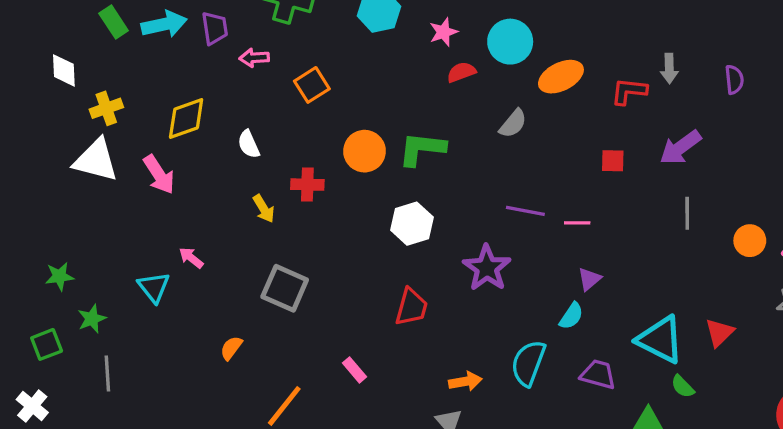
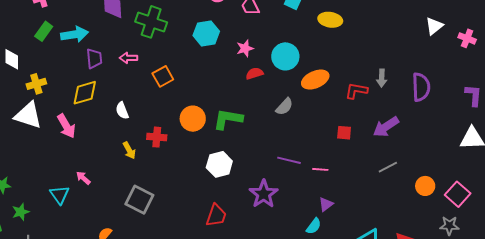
green rectangle: (114, 22) -> (44, 31), turned 66
purple trapezoid: (215, 28) -> (94, 58), moved
purple semicircle: (734, 80) -> (421, 87), size x1.6
gray line: (687, 213) -> (388, 167), turned 60

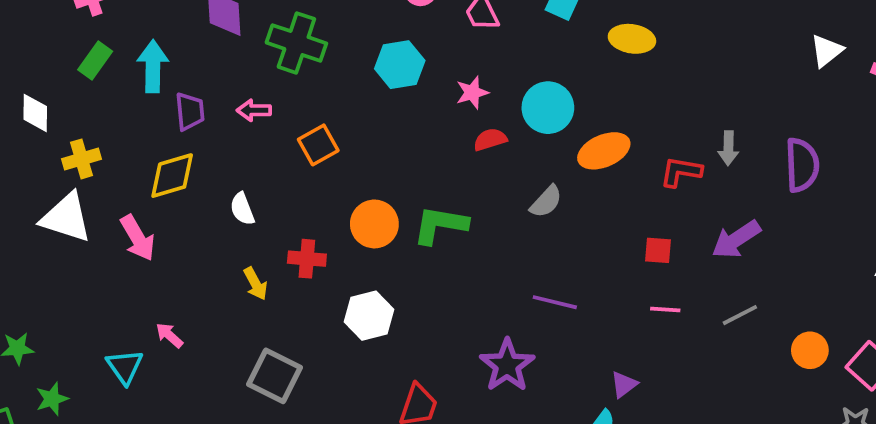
cyan arrow: (75, 34) -> (153, 66), turned -80
white hexagon: (219, 164) -> (369, 316), moved
pink line: (320, 169) -> (665, 309), moved

